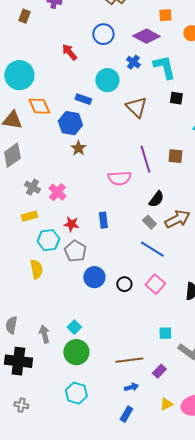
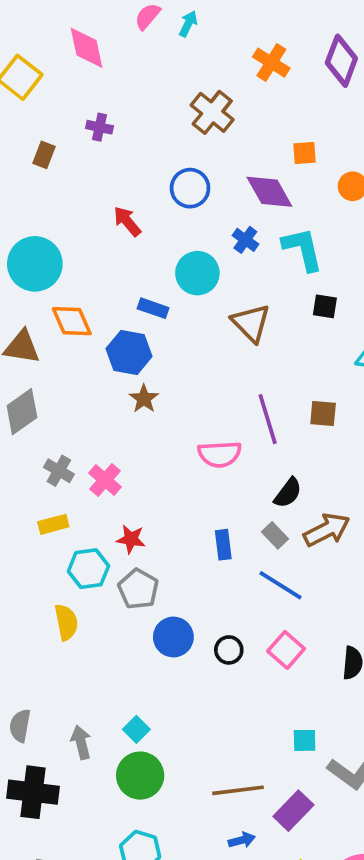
purple diamond: (146, 36) -> (269, 192), turned 32
blue rectangle: (103, 220) -> (223, 545), moved
purple rectangle: (159, 371) -> (293, 811), size x1.5

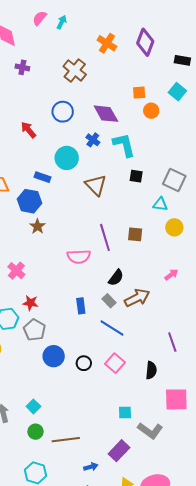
purple cross: (100, 127) -> (22, 67), moved
orange square: (305, 153) -> (139, 93), moved
green circle: (140, 776) -> (35, 432), size x0.6
brown line: (238, 790) -> (66, 440), moved

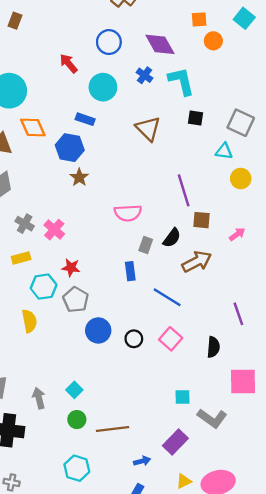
cyan circle: (67, 158) -> (103, 87), moved
brown square: (135, 234) -> (201, 220), moved
purple line: (105, 237) -> (184, 190), moved
gray rectangle: (109, 301) -> (146, 245), moved, turned 64

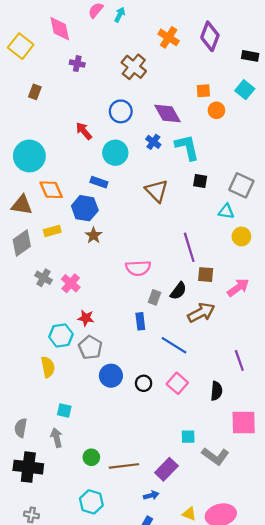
pink arrow: (237, 234) -> (238, 288), size x1.5
yellow rectangle: (21, 258) -> (52, 231), moved
cyan square: (74, 390) -> (64, 410), moved, turned -32
purple rectangle: (175, 442) -> (166, 469), moved
yellow triangle: (184, 481) -> (189, 514), turned 48

